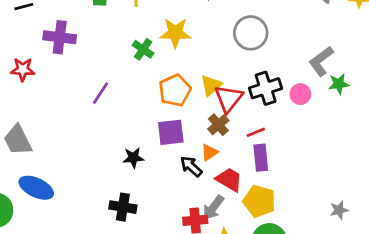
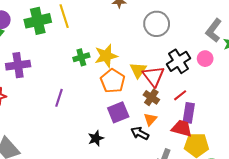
yellow star: (175, 33) -> (106, 56), moved
green cross: (143, 49) -> (81, 57), turned -35
purple rectangle: (261, 158) -> (189, 113), turned 30
red trapezoid: (229, 180) -> (182, 128), moved

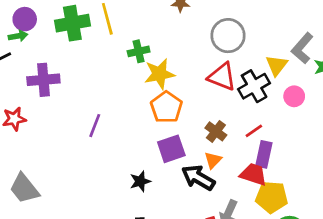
green cross: (81, 57) -> (139, 51), moved
pink circle: (205, 59) -> (294, 96), moved
yellow triangle: (138, 70) -> (277, 65), moved
red triangle: (154, 76) -> (222, 77), moved, turned -35
black arrow: (140, 133) -> (198, 178), size x1.4

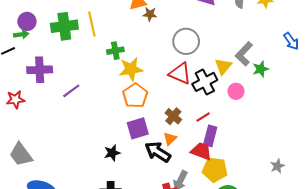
purple line: (95, 126) -> (71, 91), moved, turned 30

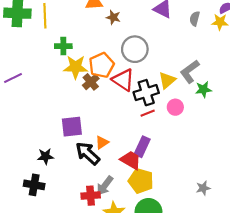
brown star: (150, 14) -> (113, 17), moved
orange pentagon: (135, 96) -> (102, 65), moved
brown cross: (173, 116) -> (91, 82), moved
red line: (203, 117) -> (148, 113), moved
black star: (112, 153) -> (45, 156), moved

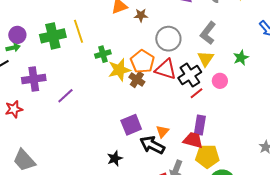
gray L-shape: (190, 72) -> (208, 33), moved

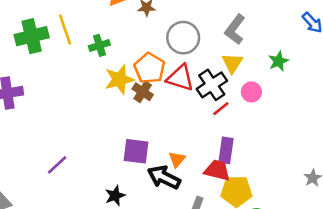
green cross: (103, 54) -> (99, 45), moved
purple line: (65, 96) -> (57, 165), moved
purple square: (131, 125) -> (136, 151), turned 30

